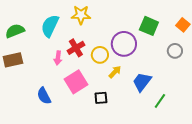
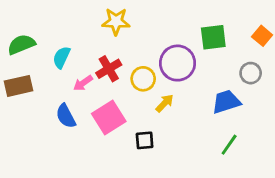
cyan semicircle: (50, 26) -> (61, 57), moved, size x0.7
green square: (149, 26) -> (213, 37), turned -30
pink arrow: (58, 58) -> (83, 83), turned 48
blue trapezoid: (142, 82) -> (226, 102), moved, turned 35
blue semicircle: (44, 96) -> (66, 116), moved

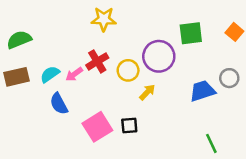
cyan semicircle: (61, 57) -> (50, 74), moved, turned 30
gray circle: (251, 73) -> (229, 78), moved
pink square: (109, 117) -> (97, 127), moved
green line: (229, 145) -> (211, 143), moved, turned -60

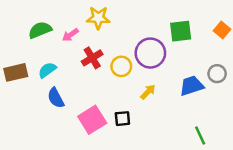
green semicircle: (19, 40) -> (40, 30), moved
pink arrow: (74, 74) -> (70, 35), moved
yellow arrow: (147, 92) -> (148, 92), moved

